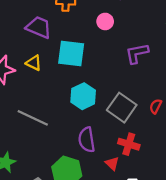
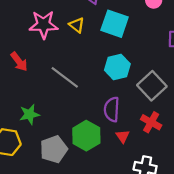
red triangle: (112, 163) -> (123, 136), moved

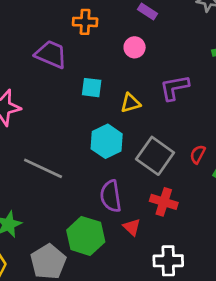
cyan square: (115, 24) -> (92, 88), size x0.6
yellow triangle: (77, 25) -> (130, 103), moved, turned -42

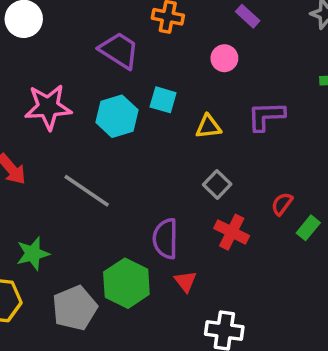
cyan hexagon: (107, 141) -> (117, 116), moved
gray square: (155, 156) -> (217, 184), moved, size x0.6
red cross: (164, 202) -> (232, 232), moved

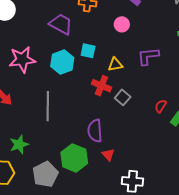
gray line: (87, 191) -> (48, 106), turned 60
red cross: (232, 232) -> (101, 86), moved

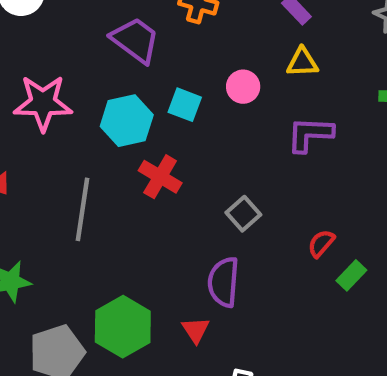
pink circle: (122, 24) -> (243, 87), moved
yellow triangle: (115, 64) -> (302, 62), moved
red cross: (101, 86) -> (160, 177), moved
purple semicircle: (95, 131) -> (223, 282), moved

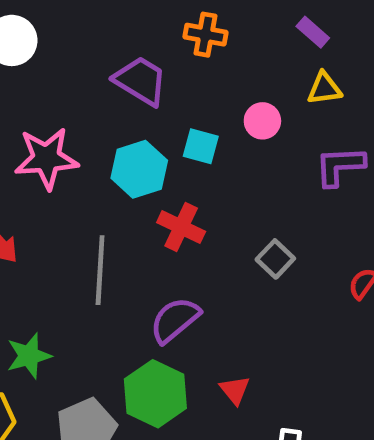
purple semicircle: (223, 282) -> (175, 320), moved, turned 51

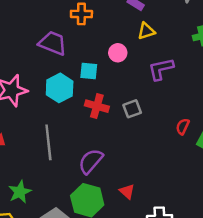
red cross: (181, 227) -> (97, 106), moved
gray square: (275, 259) -> (132, 109), moved, turned 36

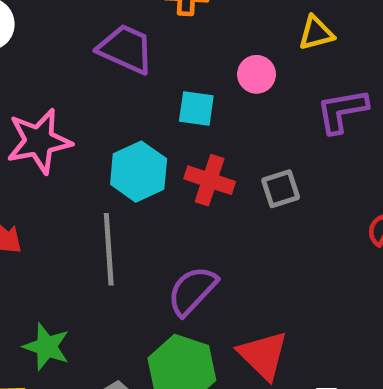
cyan hexagon: (60, 88) -> (139, 172), moved
red triangle: (127, 191) -> (263, 355), size x1.6
green star: (20, 192) -> (47, 347), turned -30

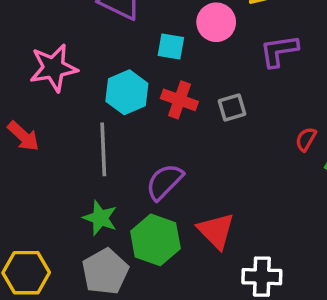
pink circle: (256, 74) -> (216, 22), size x1.4
green star: (47, 347) -> (100, 218), moved

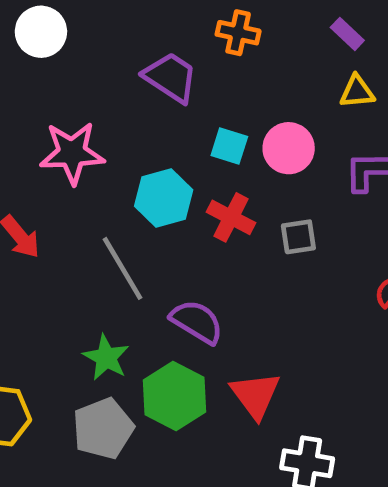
pink circle: (216, 22) -> (289, 148), moved
gray line: (103, 149) -> (123, 268), turned -36
purple semicircle: (165, 182) -> (197, 322), turned 69

